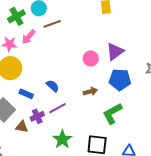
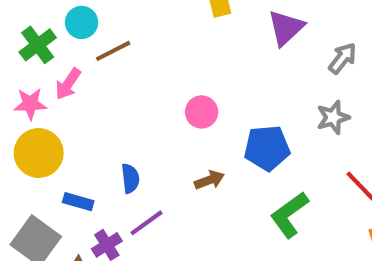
purple triangle: (115, 51) -> (286, 28), moved
blue semicircle: (53, 86) -> (130, 178), turned 48
green L-shape: (112, 113) -> (289, 215), moved

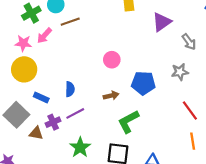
gray arrow: (343, 58) -> (189, 42), turned 98
green L-shape: (289, 215) -> (128, 122), moved

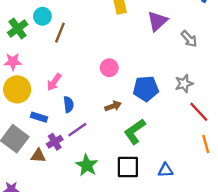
brown line: (70, 22) -> (60, 33), turned -42
pink arrow: (44, 36) -> (54, 82), moved
gray star: (180, 72) -> (184, 84), moved

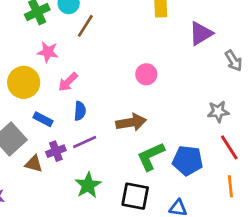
pink star: (13, 62) -> (48, 52), moved
pink circle: (109, 68) -> (146, 74), moved
blue pentagon: (146, 89) -> (188, 161), moved
brown arrow: (113, 106) -> (131, 122), size x1.5

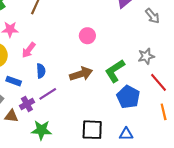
green L-shape: (151, 156) -> (115, 71), moved
blue pentagon: (188, 161) -> (128, 97), turned 30
green star: (88, 185) -> (41, 130), moved, turned -30

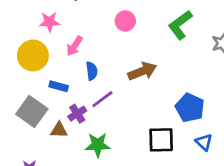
pink circle: (87, 36) -> (125, 21), moved
green L-shape: (115, 71) -> (180, 25), moved
blue pentagon: (128, 97) -> (190, 108), moved
blue triangle: (126, 134) -> (204, 142), turned 48

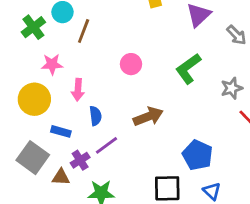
pink arrow: (75, 46) -> (78, 90), turned -30

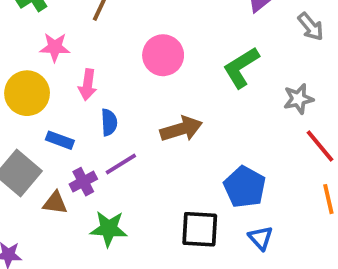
pink circle: (131, 64) -> (163, 55), size x1.4

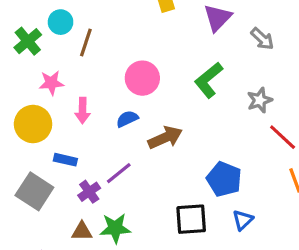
blue semicircle: (109, 122) -> (127, 119), moved, turned -105
brown triangle: (55, 203) -> (82, 231), moved
blue triangle: (261, 238) -> (243, 220), turned 35

